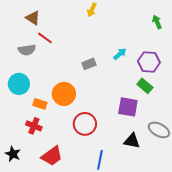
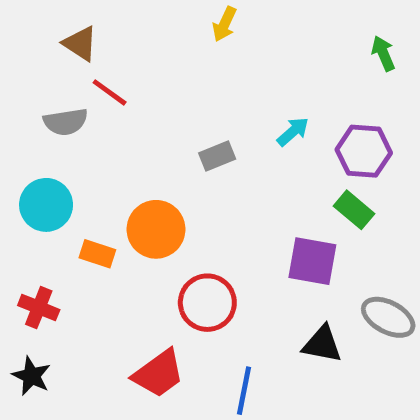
red cross: (34, 126) -> (39, 308), moved
red trapezoid: (52, 156) -> (158, 374), moved

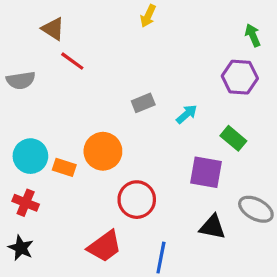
gray semicircle: (66, 122) -> (21, 80), moved
cyan arrow: (293, 132) -> (187, 114), moved
purple hexagon: (364, 151) -> (240, 77), moved
cyan circle: (46, 205) -> (30, 156), moved

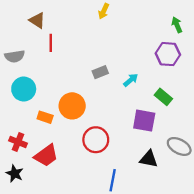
red line: (72, 61) -> (51, 43), turned 54
cyan circle: (30, 156) -> (24, 89), moved
red trapezoid: (105, 246) -> (46, 155), moved

